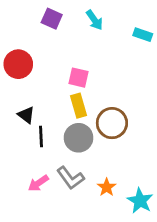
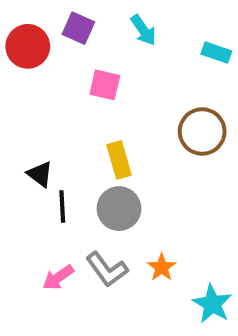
red circle: (18, 64) -> (28, 46), moved
pink square: (78, 78) -> (105, 85), moved
brown circle: (112, 123) -> (202, 132), moved
orange star: (107, 187) -> (162, 267), moved

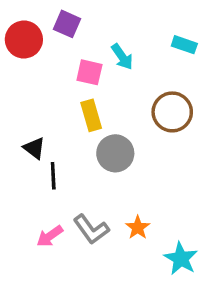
cyan arrow: (143, 30) -> (122, 57), moved
yellow rectangle: (119, 160) -> (91, 115), moved
gray circle: (119, 209) -> (115, 153), moved

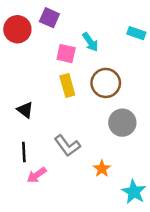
brown circle: (172, 112) -> (106, 83), moved
gray circle: (115, 153) -> (122, 123), moved
black line: (53, 176) -> (24, 152), moved
gray L-shape: (91, 229) -> (67, 146), moved

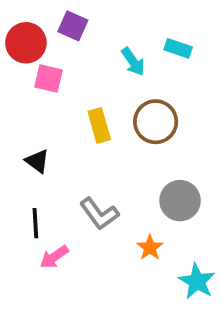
cyan rectangle: (136, 33) -> (178, 48), moved
pink square: (66, 54) -> (48, 78), moved
gray circle: (122, 123) -> (180, 201), moved

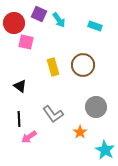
cyan arrow: (133, 62) -> (59, 20), moved

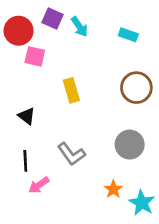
brown circle: (83, 65) -> (136, 88), moved
orange star: (80, 132) -> (113, 189), moved

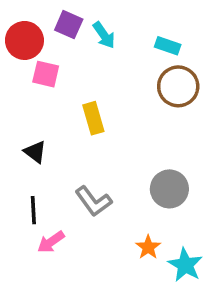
brown circle: (136, 88) -> (178, 86), moved

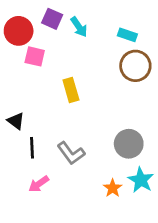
black triangle: (35, 152) -> (16, 121), moved
black line: (33, 210) -> (32, 148), moved
cyan star: (185, 265) -> (141, 180), moved

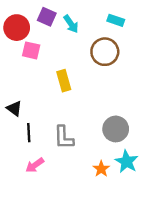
cyan rectangle: (127, 35) -> (116, 20), moved
brown circle: (135, 66) -> (105, 52), moved
gray L-shape: (71, 153) -> (64, 137), turned 35

